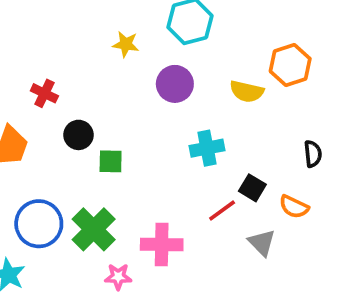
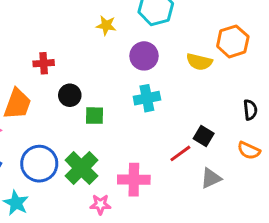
red cross: (44, 93) -> (44, 63), turned -30
cyan cross: (207, 148) -> (147, 98), moved
orange semicircle: (294, 207) -> (249, 151), moved
gray triangle: (262, 243) -> (211, 178), turned 50

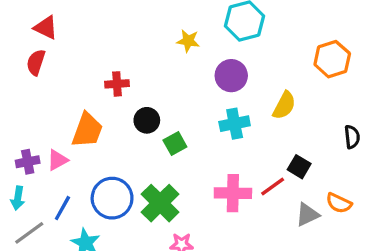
yellow semicircle: (199, 62) -> (284, 105), moved, turned -75
green square: (95, 116) -> (175, 143), turned -30
orange semicircle: (249, 151) -> (339, 203), moved
pink cross: (134, 180) -> (233, 193), moved

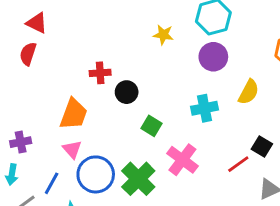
purple circle: (231, 76) -> (213, 57), moved
black circle: (147, 120) -> (127, 92), moved
green square: (175, 143) -> (152, 126), turned -30
pink triangle: (57, 160) -> (72, 149), moved, turned -42
pink cross: (233, 193) -> (182, 160), moved, turned 36

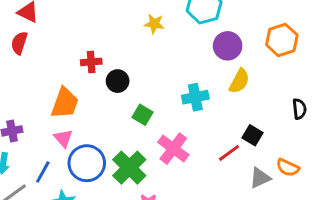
purple circle: (213, 57) -> (228, 46), moved

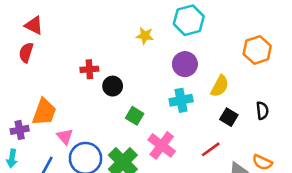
purple circle: (228, 46) -> (185, 64), moved
orange trapezoid: (65, 103) -> (44, 112), moved
black semicircle: (299, 109) -> (262, 111), moved
black square: (253, 135) -> (229, 117), moved

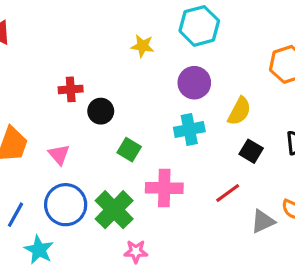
pink triangle: (65, 136) -> (59, 155), moved
pink cross: (162, 145) -> (164, 188), turned -36

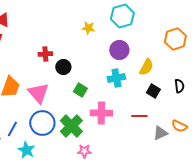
pink triangle: (59, 155) -> (38, 93), size x1.6
red line: (228, 193) -> (139, 116), turned 35

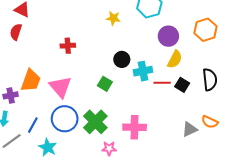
purple circle: (119, 50) -> (168, 36), moved
black circle: (63, 67) -> (122, 59), moved
black semicircle: (179, 86) -> (210, 80), size x1.5
pink cross: (101, 113) -> (135, 127), moved
red line: (139, 116) -> (162, 83), moved

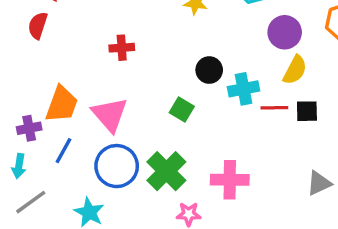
black square: (182, 85) -> (307, 111), turned -32
blue line: (33, 125) -> (63, 151), moved

